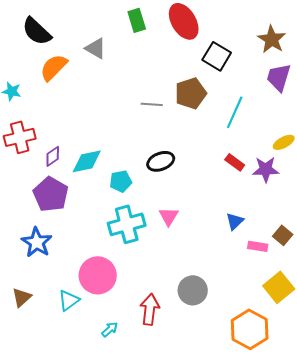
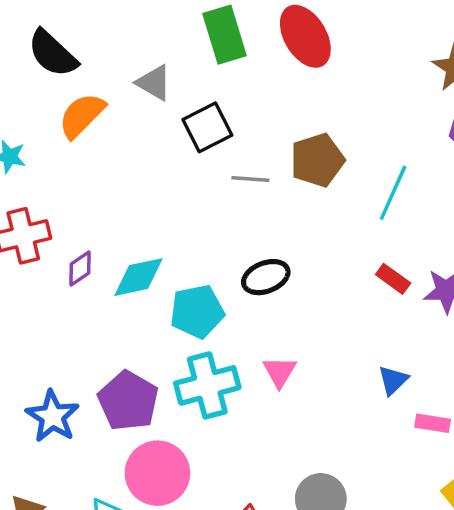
green rectangle: (137, 20) -> (225, 35), size x1.4
black square: (217, 56) -> (207, 127), moved, turned 32
cyan pentagon: (121, 181) -> (197, 311), size x1.4
purple pentagon: (51, 194) -> (128, 401), moved

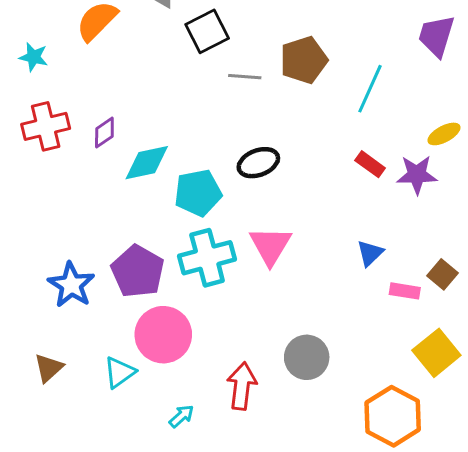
purple diamond: (80, 268) -> (104, 132), moved
pink triangle: (280, 372) -> (270, 246), size x1.4

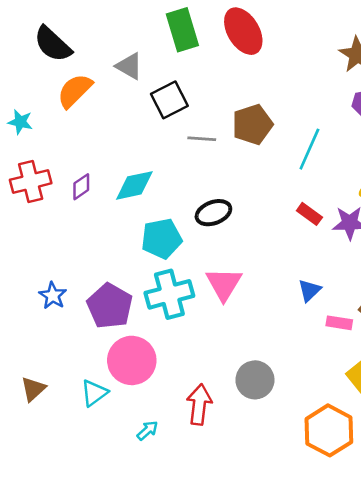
cyan diamond: (147, 163) -> (134, 185), moved
blue star: (71, 285) -> (53, 296), moved, size x0.7

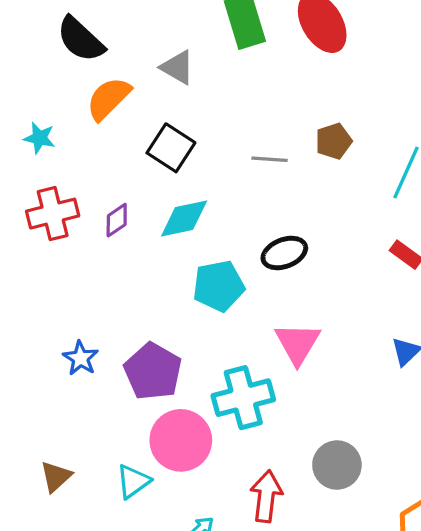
black square: (169, 100) -> (171, 148), moved, turned -30
brown pentagon: (252, 124) -> (334, 141), size x0.7
cyan cross: (169, 294) -> (243, 398), moved

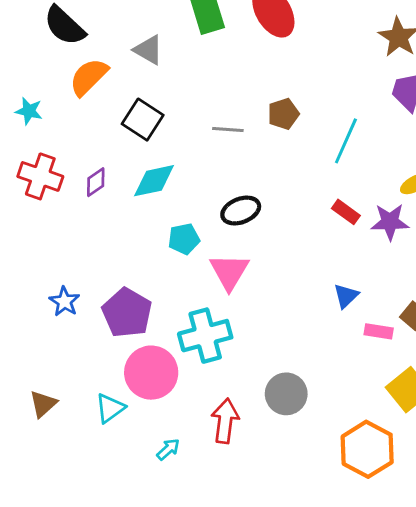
red cross: (53, 214) -> (40, 176), turned 33
cyan pentagon: (219, 286) -> (184, 239), size x0.7
pink triangle: (297, 343) -> (229, 272), moved

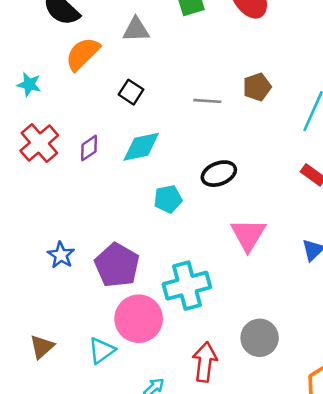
gray triangle: (148, 50) -> (136, 30), turned -32
black square: (143, 120) -> (131, 92), size x0.7
red cross: (40, 176) -> (39, 143), turned 30
pink triangle: (229, 272) -> (248, 235), moved

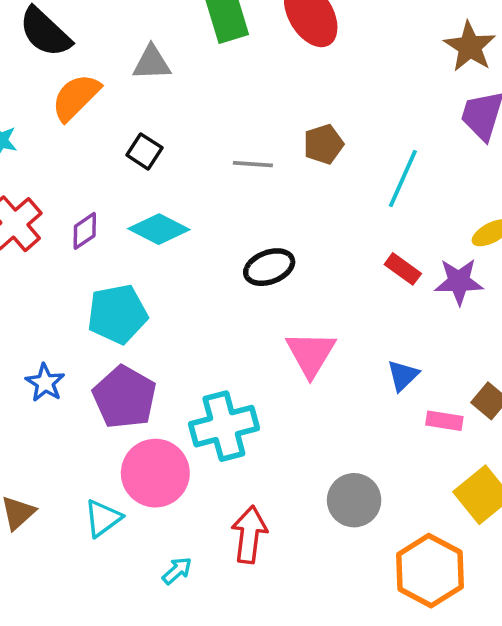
cyan diamond: (141, 147) -> (159, 229), turned 39
cyan pentagon: (168, 199) -> (117, 314), moved, size x1.5
gray circle: (260, 338) -> (354, 500), moved

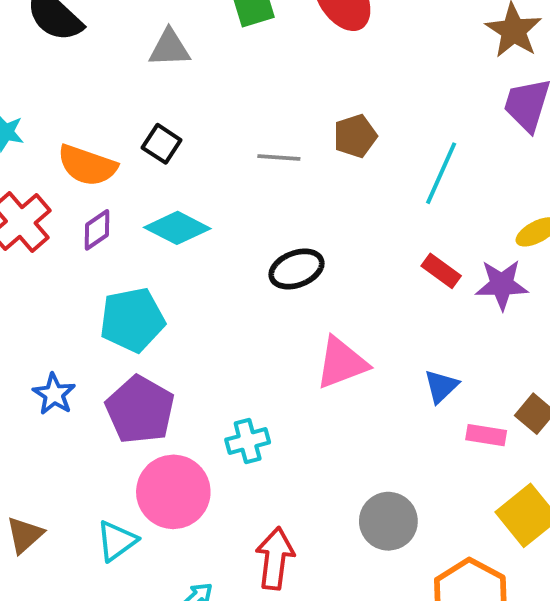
orange semicircle: (76, 97) -> (87, 165), moved, turned -116
pink triangle: (311, 354) -> (341, 363), turned 38
cyan cross: (224, 426) -> (248, 441), size x0.6

